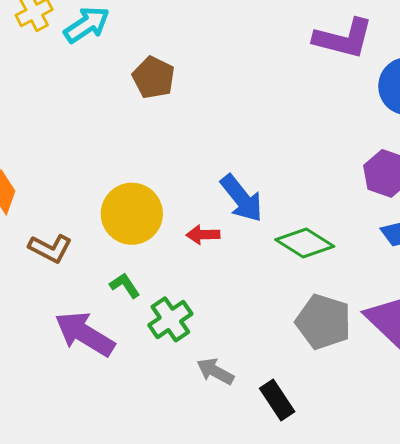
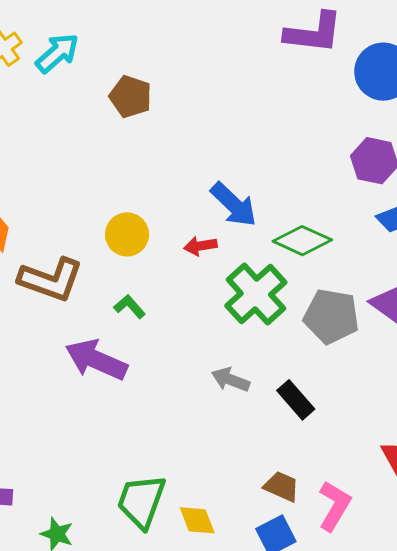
yellow circle: (132, 214) -> (127, 234), size x0.7
brown L-shape: (50, 248) -> (51, 280), size x1.5
green cross: (170, 319) -> (256, 294), moved, size x1.4

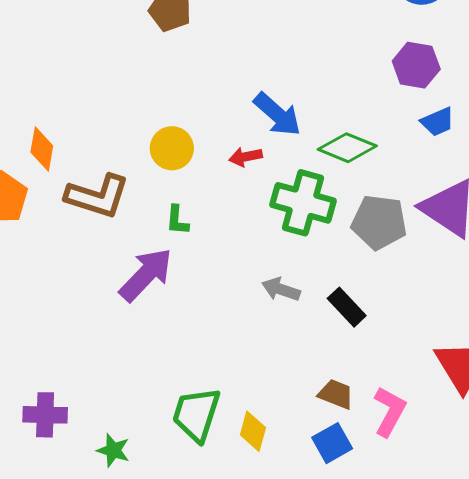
green cross: (256, 294) -> (303, 203), turned -30
green L-shape: (130, 307) -> (177, 220), turned -132
purple arrow: (96, 360) -> (146, 275), turned 112
yellow diamond: (197, 520) -> (253, 431), turned 39

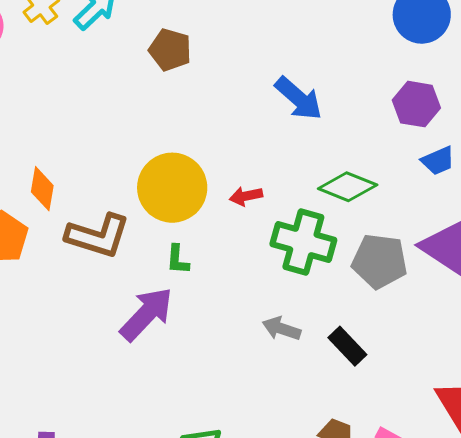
blue arrow: (277, 114) -> (299, 98), moved
yellow circle: (172, 148) -> (172, 188), size x1.6

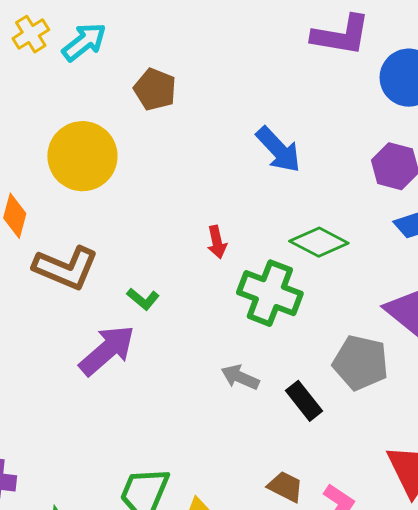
yellow circle: (172, 188) -> (82, 156), moved
red arrow: (246, 196) -> (217, 242), turned -96
green L-shape: (178, 260) -> (143, 299), turned -60
gray pentagon: (380, 261) -> (361, 363), moved

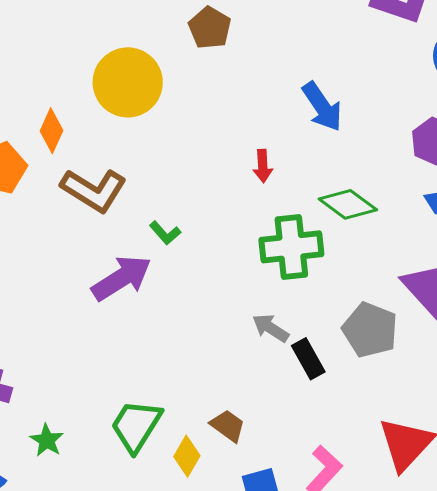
red arrow: (217, 242) -> (263, 166), moved
green cross: (270, 293) -> (291, 247), turned -36
gray arrow: (240, 377) -> (271, 328), moved
brown trapezoid: (285, 487) -> (228, 426), moved

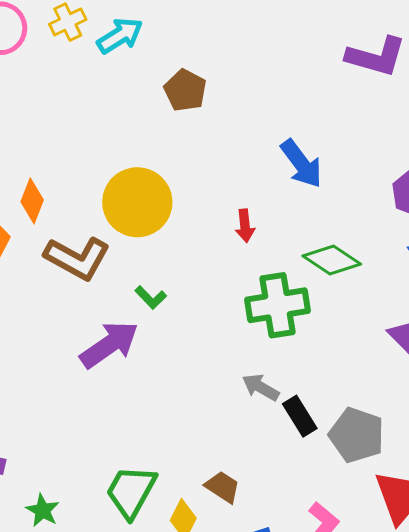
yellow circle: (128, 82) -> (137, 202), moved
gray pentagon: (370, 330) -> (357, 435), moved

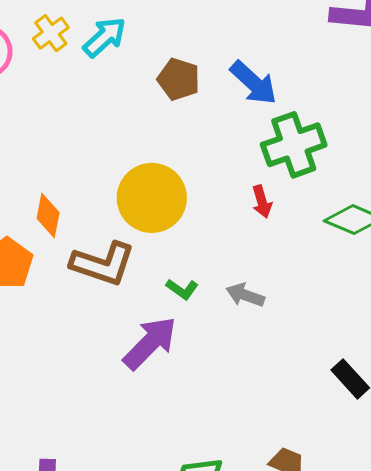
blue arrow: (301, 164) -> (254, 83), moved
green cross: (277, 305) -> (294, 145), moved
gray arrow: (261, 387) -> (245, 295), moved

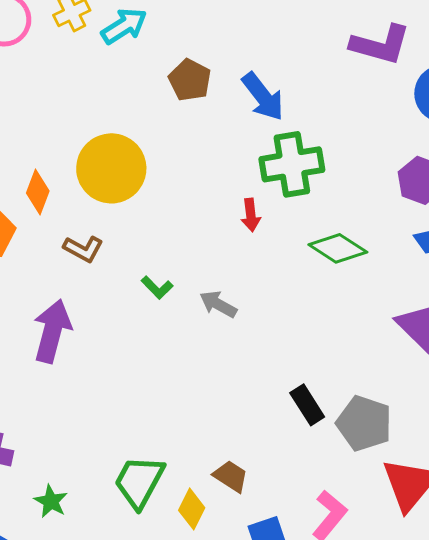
yellow circle: (152, 198) -> (111, 168), moved
brown L-shape: (103, 264) -> (83, 249), size x0.6
purple arrow: (150, 343) -> (52, 331), moved, turned -40

